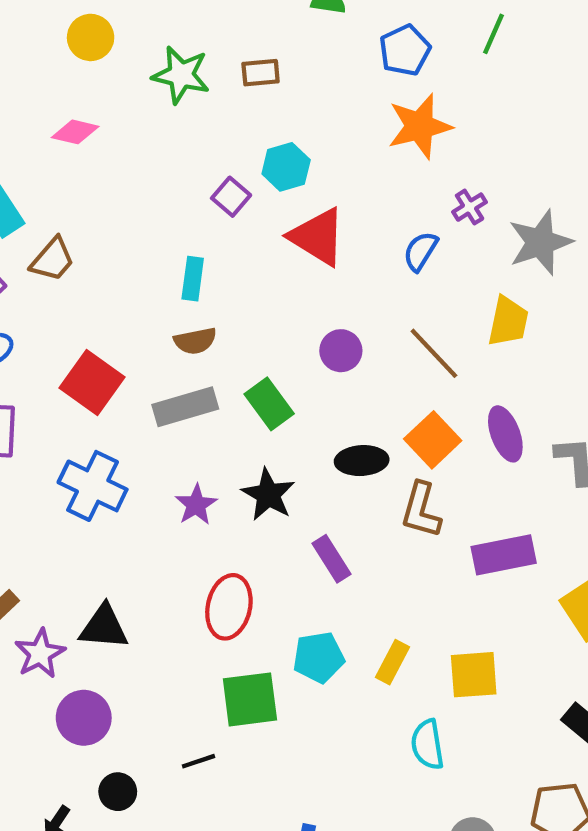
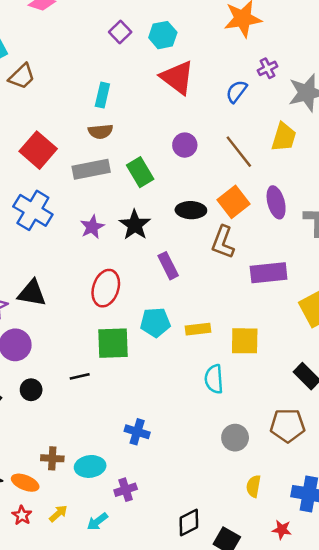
purple square: (231, 197) -> (120, 32), moved
yellow rectangle: (392, 662) -> (198, 329), turned 50

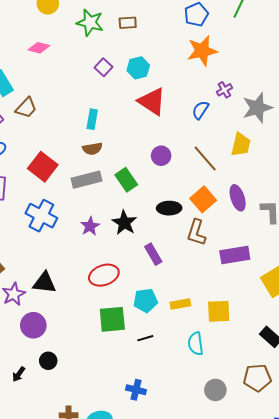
red ellipse: (106, 288) -> (104, 275), turned 56
black line: (80, 376) -> (145, 338), moved

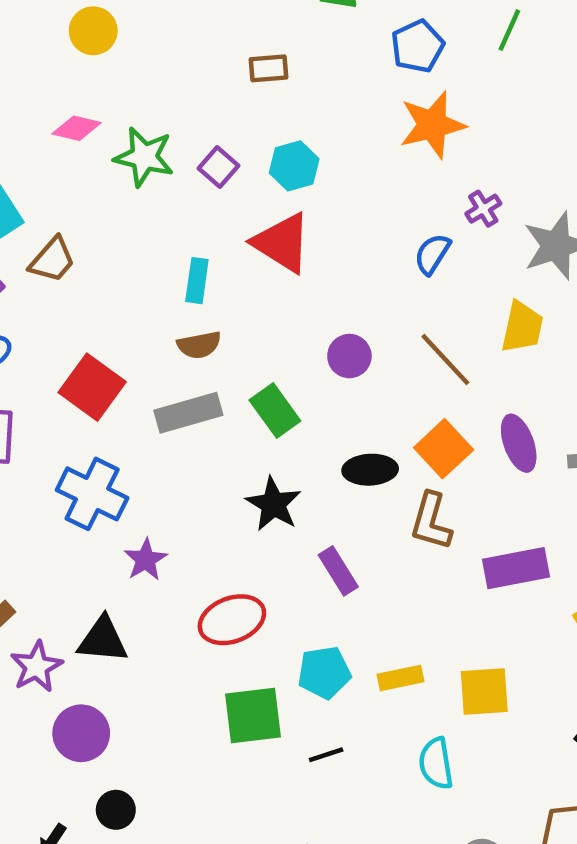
green star: (90, 23) -> (144, 157), moved
red triangle: (152, 101) -> (282, 243), moved
purple star: (90, 226) -> (146, 560), moved

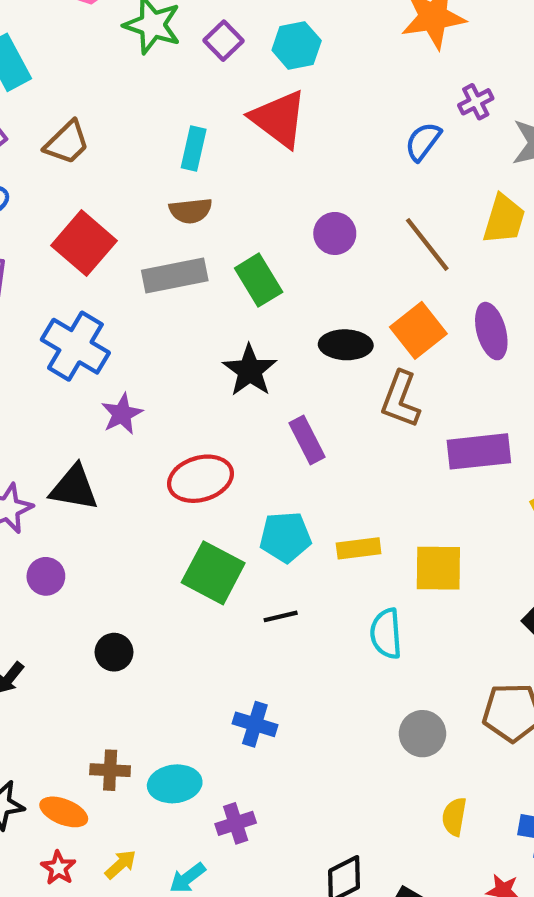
brown trapezoid: (52, 260) -> (67, 143), moved
green square: (253, 716) -> (213, 573), turned 30
purple circle: (81, 733) -> (46, 576), size x0.7
black circle: (116, 810) -> (114, 652), moved

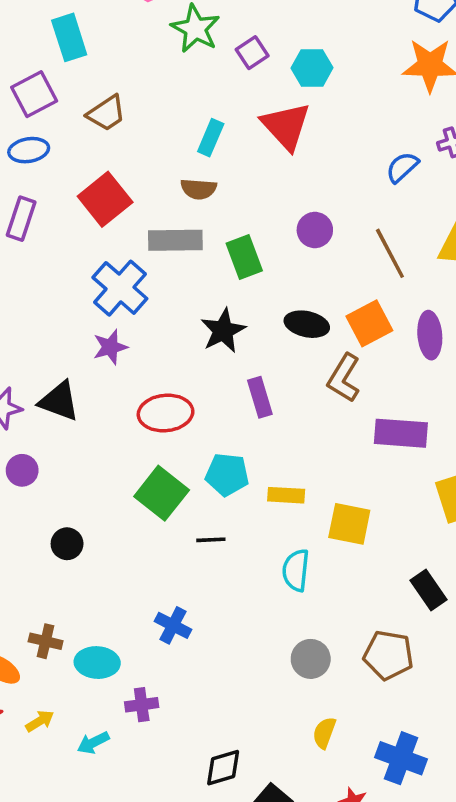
blue cross: (75, 346) -> (120, 288), moved

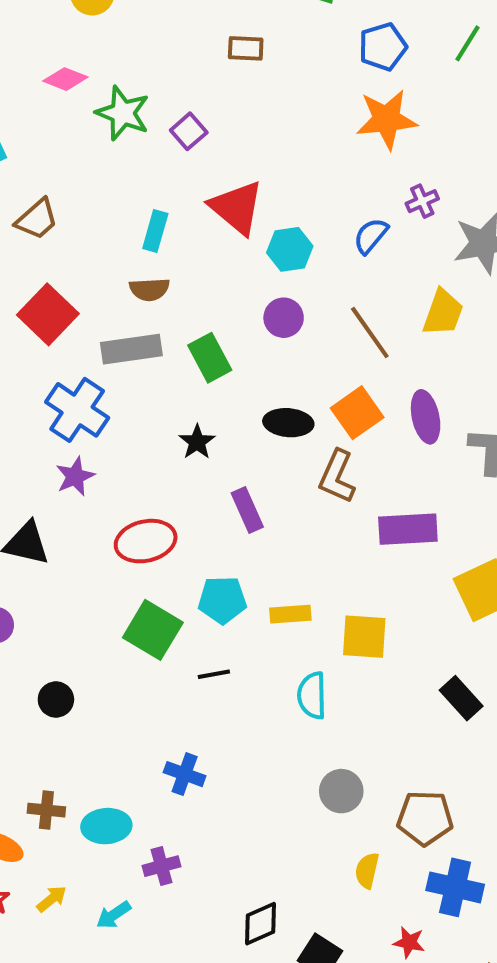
cyan hexagon: (312, 68) -> (290, 249), moved
black star: (223, 331) -> (197, 442), size x0.7
brown pentagon: (388, 655) -> (425, 818), moved

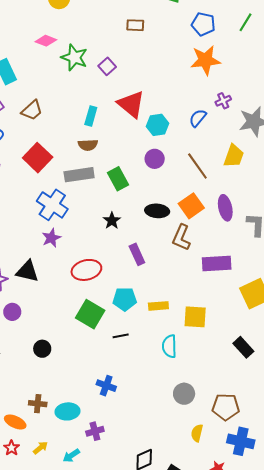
blue pentagon: (383, 47) -> (203, 24), turned 30

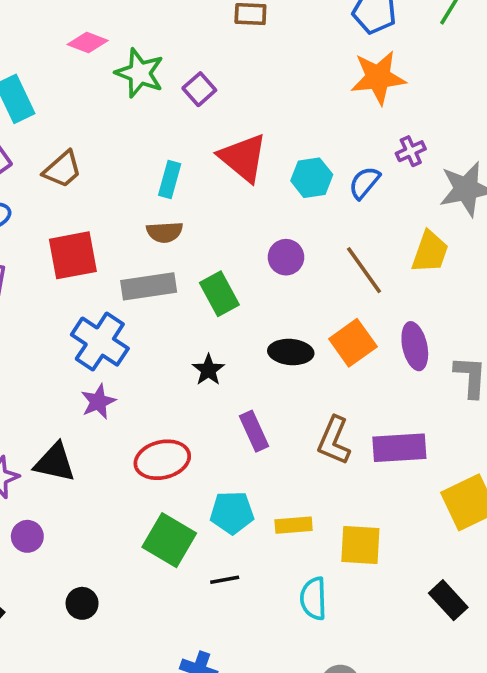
cyan hexagon: (158, 125) -> (312, 178), moved
red square: (38, 158) -> (73, 255), turned 36
brown L-shape: (181, 238) -> (334, 441), moved

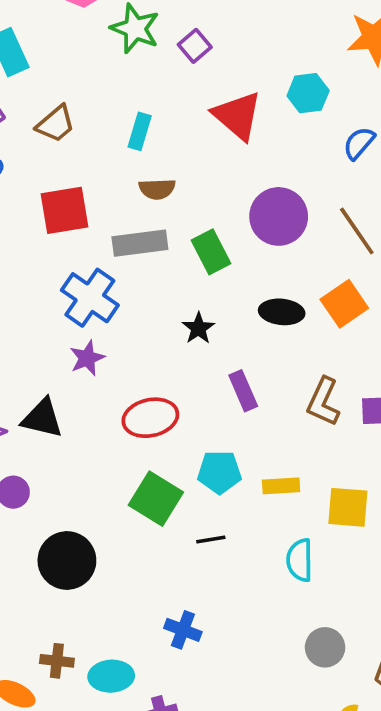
cyan hexagon: (312, 178) -> (308, 93), moved
cyan rectangle: (170, 179) -> (140, 131), moved
purple circle: (286, 257) -> (279, 216), size x1.6
black circle: (82, 603) -> (67, 561), size x1.8

